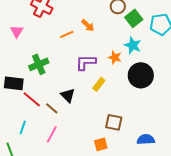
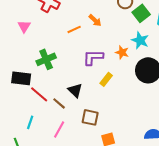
brown square: (114, 122) -> (90, 117), moved

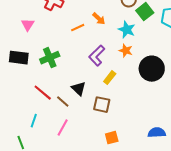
cyan star: (140, 40) -> (127, 30), moved
purple L-shape: (93, 57) -> (97, 56), turned -45
black rectangle: (21, 78) -> (19, 58), moved
brown square: (90, 117) -> (102, 105), moved

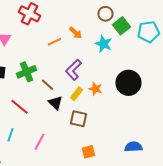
orange star: (126, 51) -> (95, 89), moved
yellow rectangle: (110, 78) -> (76, 94), moved
brown line: (63, 102) -> (47, 85), moved

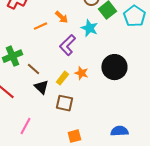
cyan pentagon: (148, 32) -> (134, 16), turned -30
purple L-shape: (73, 70) -> (67, 45), moved

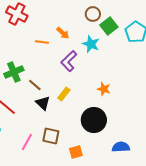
orange line: (40, 26) -> (42, 42), turned 32
black circle: (114, 67) -> (94, 120), moved
orange star: (81, 73) -> (104, 89), moved
brown square: (64, 103) -> (51, 136), moved

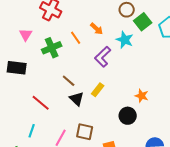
orange line: (42, 42) -> (76, 38), turned 48
green cross: (14, 72) -> (52, 48), moved
orange star: (104, 89) -> (142, 96), moved
black circle: (94, 120) -> (128, 116), size x0.7

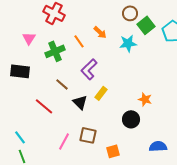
cyan star: (125, 40) -> (128, 43), turned -30
purple L-shape: (103, 57) -> (89, 69), moved
brown line: (69, 81) -> (62, 84), moved
cyan line: (32, 131) -> (20, 137), moved, turned -56

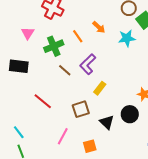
brown line: (62, 84) -> (65, 70), moved
black triangle: (80, 102) -> (107, 122), moved
brown square: (88, 135) -> (81, 109), moved, turned -30
orange square: (113, 151) -> (90, 146), moved

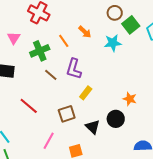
purple L-shape: (88, 64) -> (74, 69), turned -30

